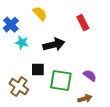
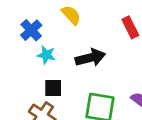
black square: (38, 70) -> (53, 88), moved

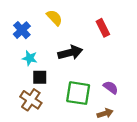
cyan star: (46, 55) -> (30, 58), moved

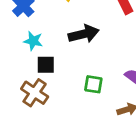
green square: (78, 93) -> (93, 84), size x0.6

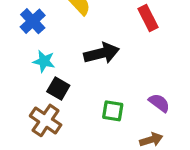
black square: (46, 65) -> (58, 88), turned 30

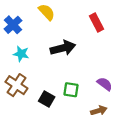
black square: (58, 88) -> (47, 99), moved
brown cross: (46, 120) -> (16, 85), moved

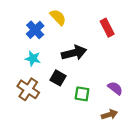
blue cross: (13, 25) -> (35, 30), moved
black square: (47, 99) -> (58, 78), moved

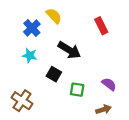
black arrow: (74, 53) -> (69, 50), turned 45
brown cross: (28, 89) -> (22, 101), moved

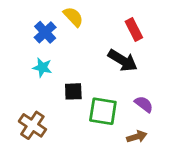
black arrow: (69, 50) -> (123, 60), moved
black square: (54, 74) -> (73, 91), turned -32
green square: (77, 90) -> (103, 111), size x1.5

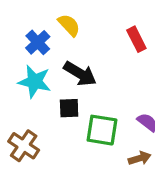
black arrow: (123, 60) -> (80, 74), moved
cyan star: (42, 68) -> (35, 81), size x1.5

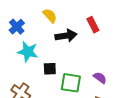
blue cross: (38, 42) -> (17, 27), moved
black arrow: (80, 74) -> (66, 36), moved, turned -40

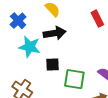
black arrow: (66, 36) -> (55, 33), moved

